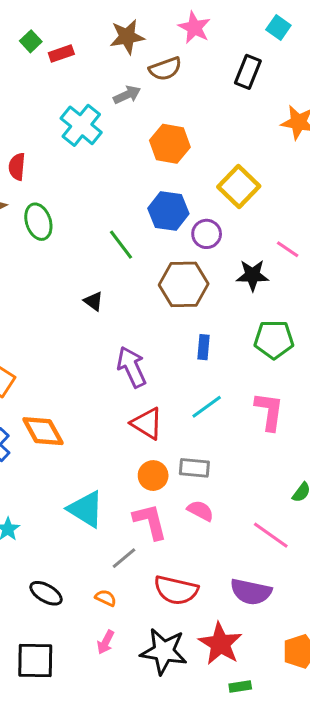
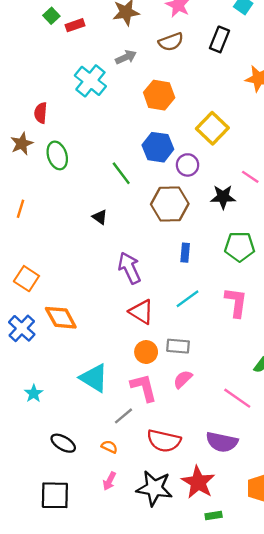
brown semicircle: (165, 69) -> (171, 42), moved
pink semicircle: (200, 511) -> (183, 379), turned -72

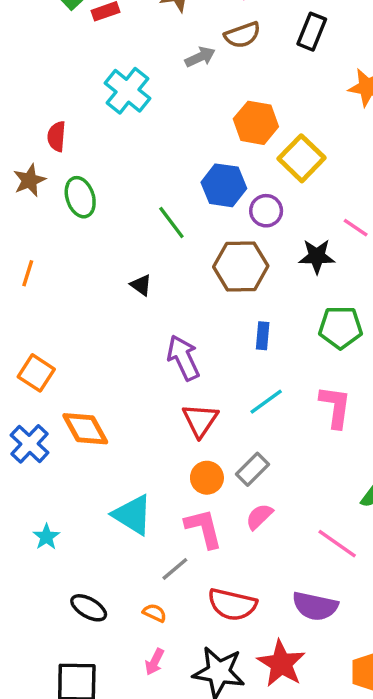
gray arrow: (126, 57) -> (200, 57), moved
orange hexagon: (159, 95) -> (256, 123), moved
red triangle: (141, 312) -> (200, 420), turned 32
gray rectangle: (178, 346) -> (253, 469), turned -50

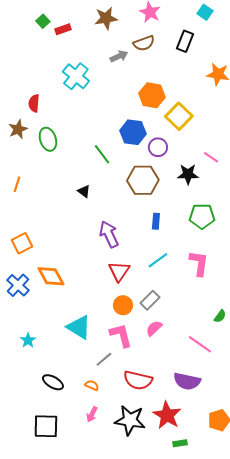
orange square: (36, 373) -> (22, 243), turned 30

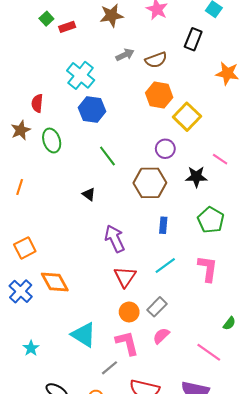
brown semicircle: (144, 43) -> (156, 60), moved
blue hexagon: (133, 132) -> (92, 110), moved
green pentagon: (202, 216) -> (211, 220), turned 30

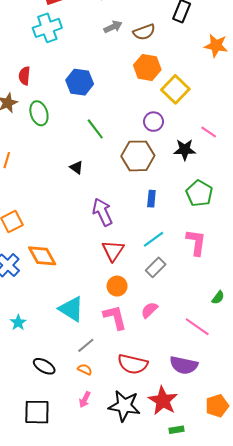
cyan cross: (81, 75) -> (47, 28), moved, turned 32
gray rectangle: (157, 307) -> (156, 267), moved
gray line: (110, 368) -> (86, 345), moved

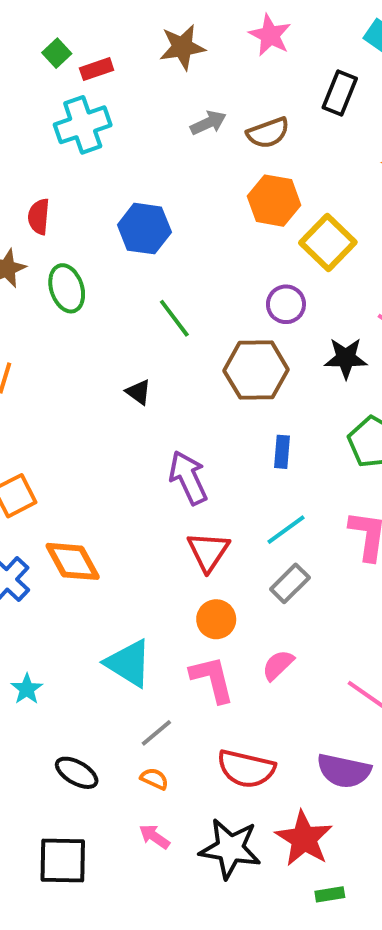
pink arrow: (85, 400) -> (154, 837), turned 98

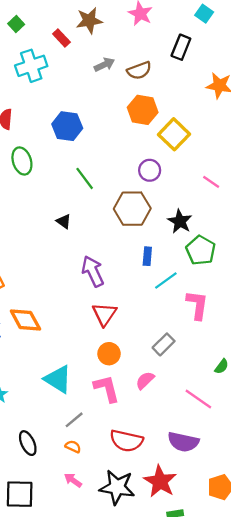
red rectangle: (97, 69) -> (61, 38), moved, turned 66
black star: (346, 358) -> (180, 221), moved, turned 30
cyan line: (286, 530) -> (166, 281), moved
gray rectangle: (290, 583) -> (164, 344), moved
black ellipse: (77, 773) -> (28, 443), turned 35

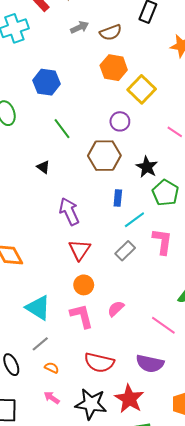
gray rectangle: (164, 344) -> (125, 251), moved
gray line: (74, 420) -> (40, 344), moved

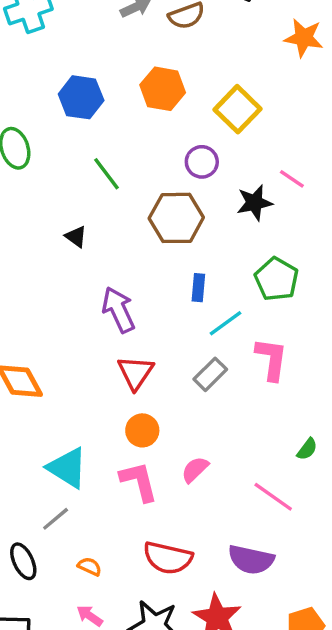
orange hexagon: (114, 68) -> (163, 89), moved
black star: (147, 167) -> (254, 203), moved, turned 30
gray line: (40, 344) -> (56, 519), moved

